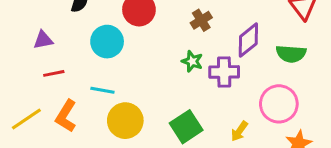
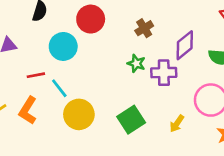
red line: (54, 73) -> (36, 75), moved
cyan line: (102, 90) -> (59, 88), turned 42

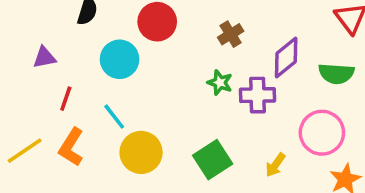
red line: (36, 75) -> (66, 99), moved, turned -60

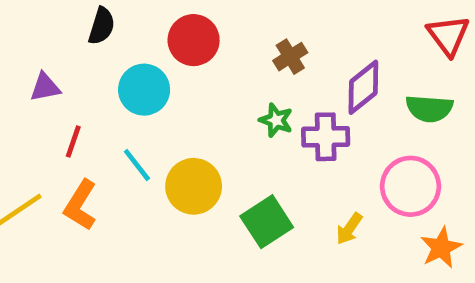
yellow circle: (141, 152) -> (194, 186), moved

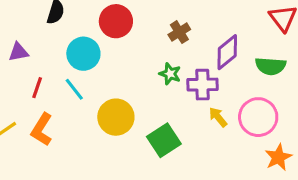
cyan line: (137, 165) -> (74, 89), moved
yellow arrow: (349, 229) -> (218, 117), moved, turned 105

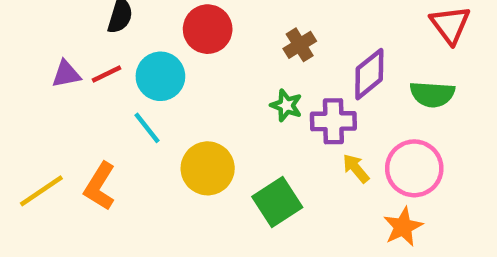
red line: (37, 88) -> (107, 74), moved, turned 45
orange star: (278, 157) -> (403, 227), moved

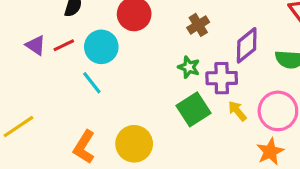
purple triangle: (66, 74) -> (36, 45), turned 45
yellow circle: (208, 168) -> (134, 144), moved
orange L-shape: (100, 186) -> (84, 147), moved
green square: (277, 202) -> (194, 109), moved

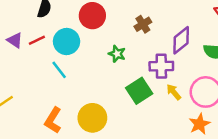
green star: (189, 67) -> (117, 54), moved

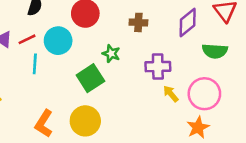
brown cross: (143, 24) -> (138, 22), turned 35
purple diamond: (181, 40) -> (188, 22), moved
cyan line: (59, 70) -> (35, 64), moved, turned 42
green square: (139, 91) -> (90, 78), moved

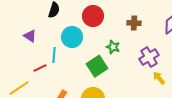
red line: (27, 39) -> (40, 68), moved
purple cross: (158, 67) -> (149, 57), turned -30

